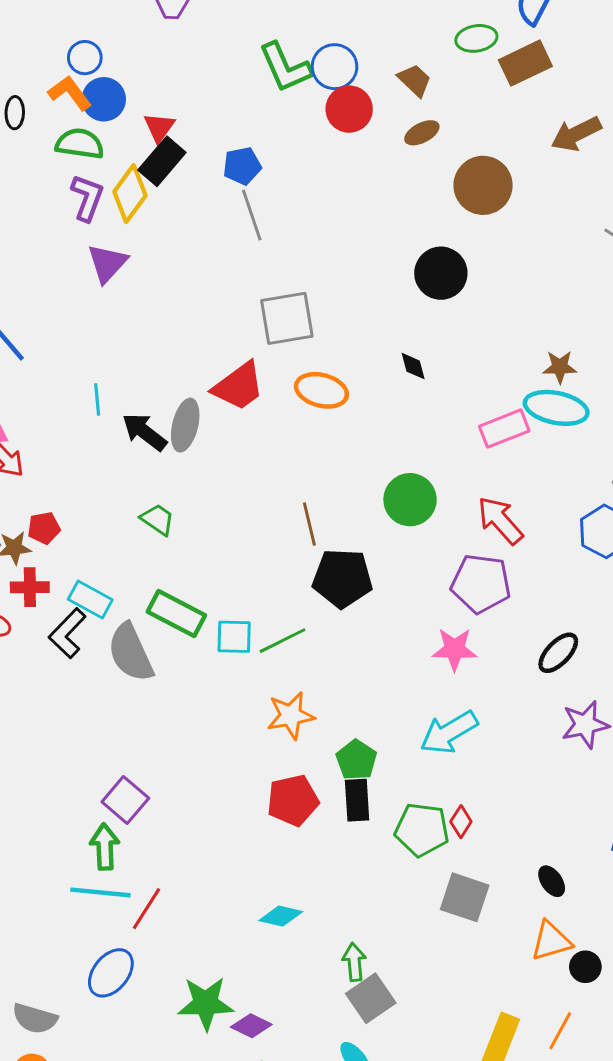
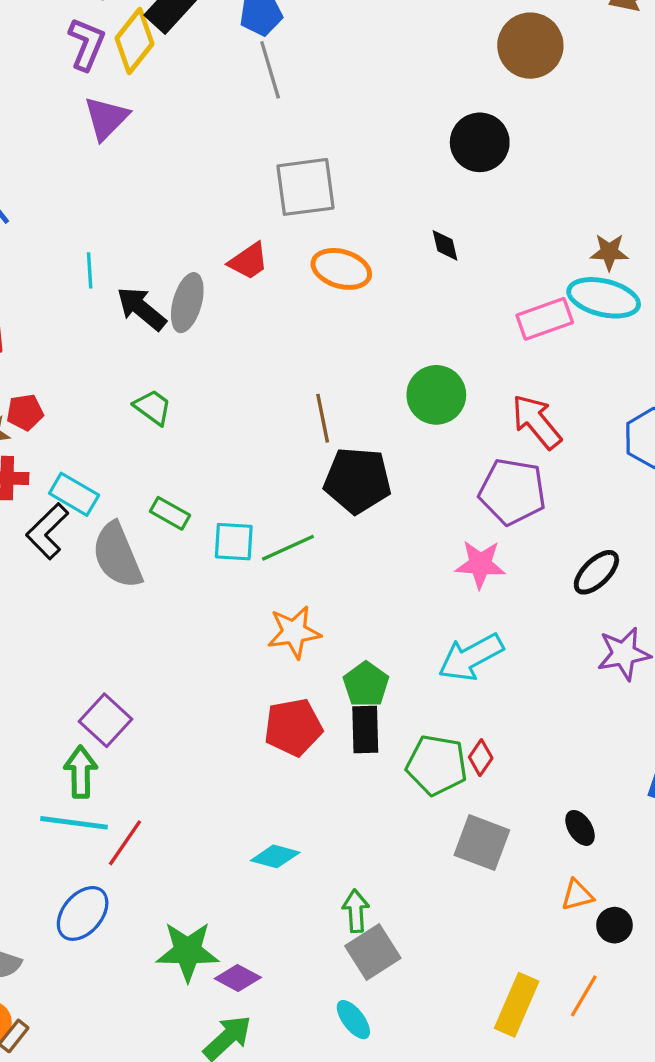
red trapezoid: (239, 386) -> (249, 261), size x0.7
green rectangle: (176, 614) -> (170, 513), size x0.6
orange triangle: (551, 941) -> (577, 895), size x0.7

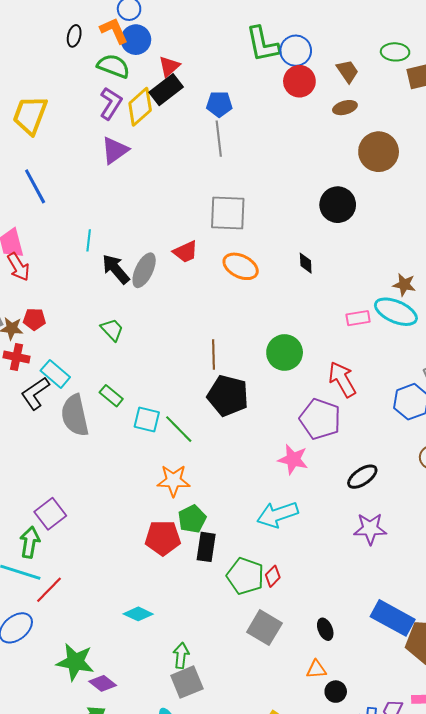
pink rectangle: (545, 319) -> (358, 318), size x0.7
green line: (288, 548) -> (179, 429), turned 60
green pentagon: (366, 684) -> (192, 519), moved

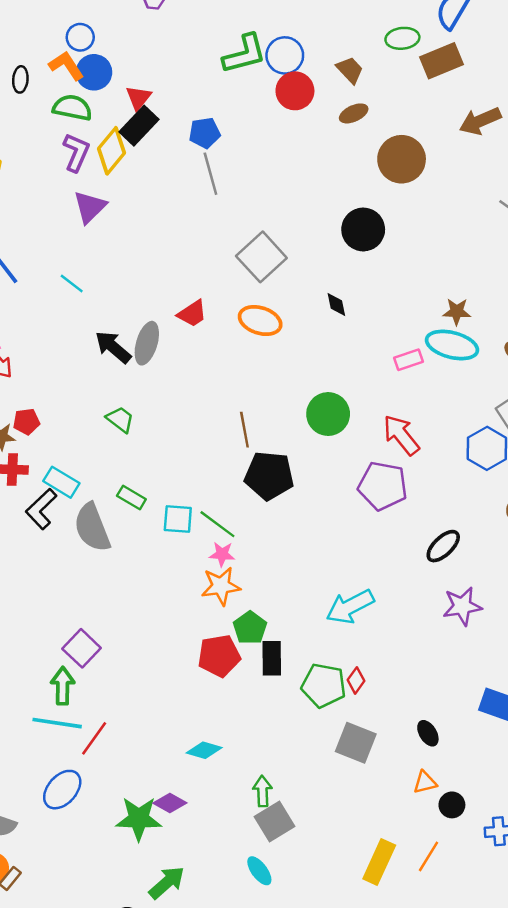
green L-shape: (262, 44) -> (244, 54), turned -84
gray square: (228, 213) -> (261, 257), moved, turned -36
cyan line: (89, 240) -> (72, 283), moved, turned -50
pink star: (293, 459) -> (222, 554), moved, size x0.7
purple diamond: (103, 683) -> (170, 803), moved

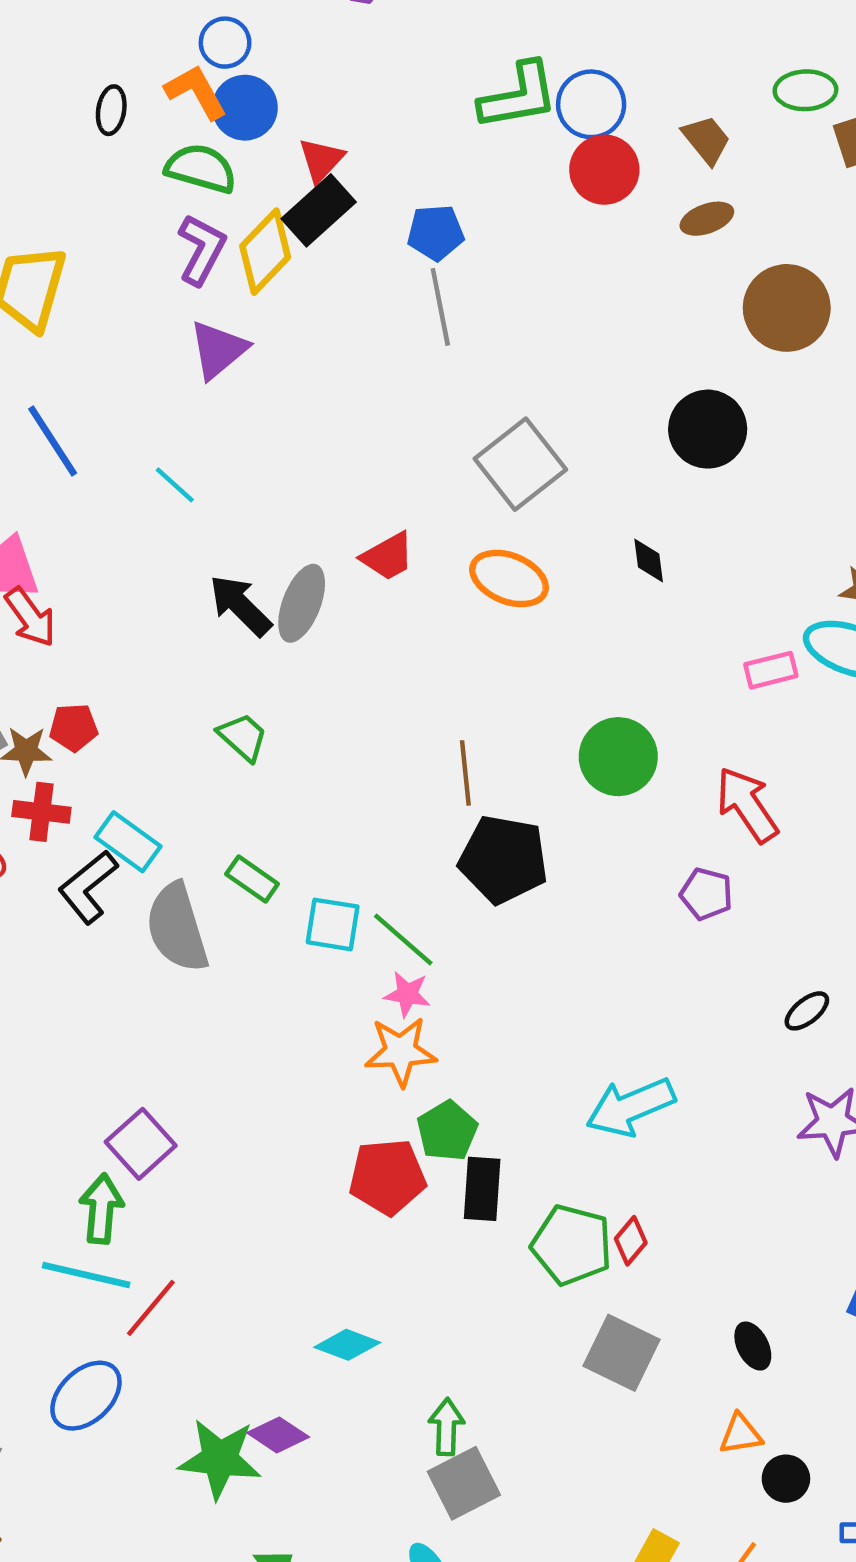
purple pentagon: (383, 486) -> (706, 894), size x0.6
black ellipse: (443, 546) -> (807, 1011), size x0.7

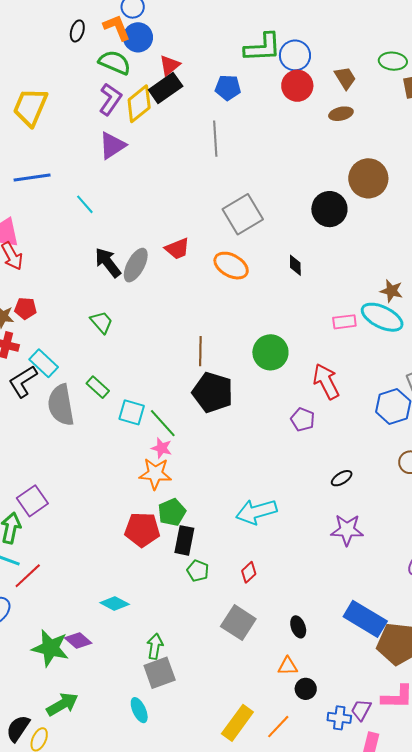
blue pentagon: (436, 233) -> (228, 88), moved
brown circle: (787, 308) -> (368, 178), moved
blue line: (53, 441) -> (32, 177), turned -72
green pentagon: (572, 1245) -> (198, 571), moved, size x0.6

